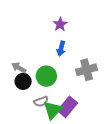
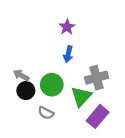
gray semicircle: (41, 101) -> (46, 113), turned 48
purple rectangle: (68, 107) -> (98, 116), moved
green triangle: (53, 110) -> (81, 96), moved

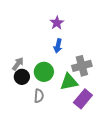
gray arrow: (21, 75) -> (18, 64), turned 96
green triangle: (81, 96) -> (69, 82), turned 36
gray semicircle: (46, 113) -> (39, 96), turned -112

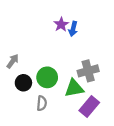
blue arrow: (58, 46) -> (73, 29), moved
gray arrow: (18, 64) -> (13, 61), moved

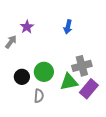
purple star: (61, 25) -> (27, 27), moved
gray arrow: (13, 61) -> (11, 42), moved
purple rectangle: (89, 106) -> (89, 89), moved

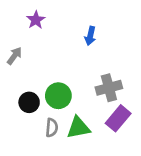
purple star: (27, 27) -> (36, 20), moved
green triangle: (69, 82) -> (78, 128), moved

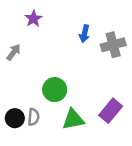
gray cross: (109, 88) -> (113, 45), moved
black circle: (29, 102) -> (15, 118), moved
gray semicircle: (52, 128) -> (33, 117), moved

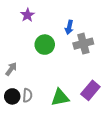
gray cross: (113, 45) -> (83, 44), moved
gray arrow: (14, 52) -> (11, 69), moved
green circle: (55, 90) -> (45, 45), moved

